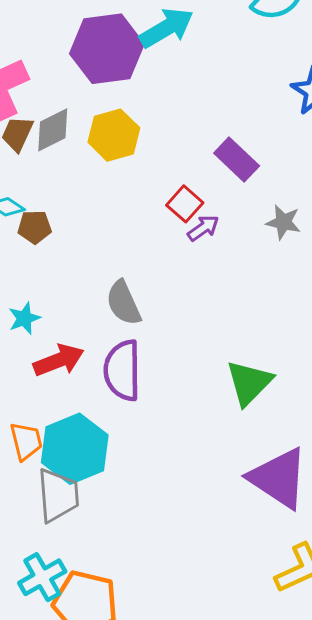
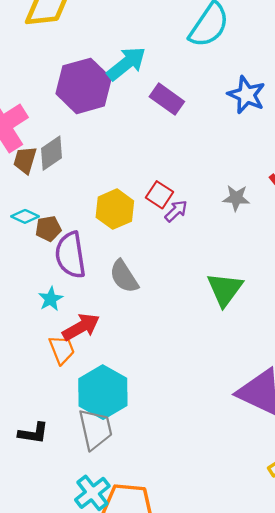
yellow hexagon: (114, 135) -> (115, 209), moved
purple rectangle: (237, 159) -> (167, 99), moved
purple semicircle: (122, 370) -> (70, 255), moved
green triangle: (249, 383) -> (225, 289), moved
orange trapezoid: (26, 441) -> (62, 350), moved

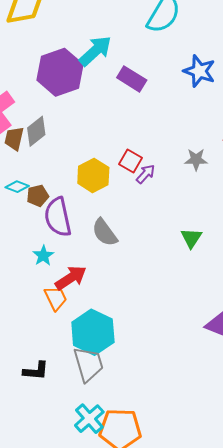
green triangle: (225, 289) -> (191, 238), size x0.7

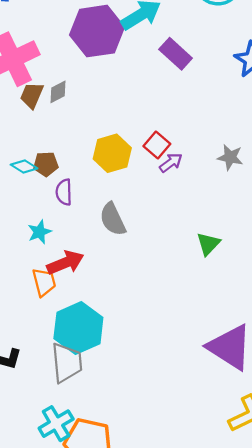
gray diamond: (36, 131) -> (58, 92), size x0.7
cyan diamond: (17, 187) -> (24, 167), moved
purple semicircle: (58, 217) -> (64, 192), size x0.6

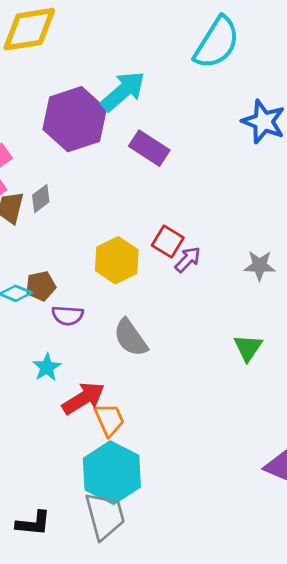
purple rectangle: (176, 54) -> (149, 148), moved
gray star: (230, 157) -> (260, 266), moved
purple semicircle: (64, 192) -> (68, 315), turned -75
orange trapezoid: (44, 282) -> (109, 420), moved

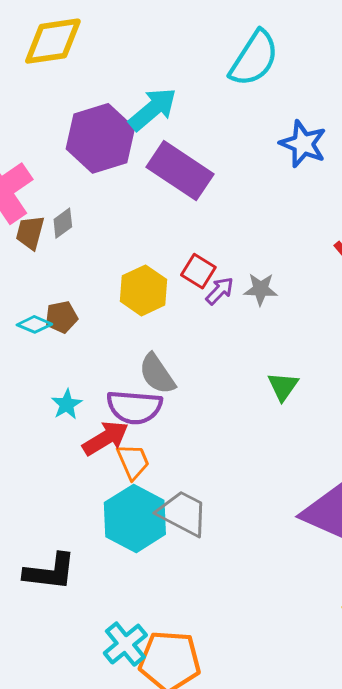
purple rectangle: (149, 148) -> (180, 171), size x1.5
gray star: (260, 266) -> (261, 289), moved
purple semicircle: (68, 315) -> (134, 407), moved, size x1.6
gray trapezoid: (105, 516) -> (183, 513), moved, turned -48
black L-shape: (33, 523) -> (50, 572), size x1.4

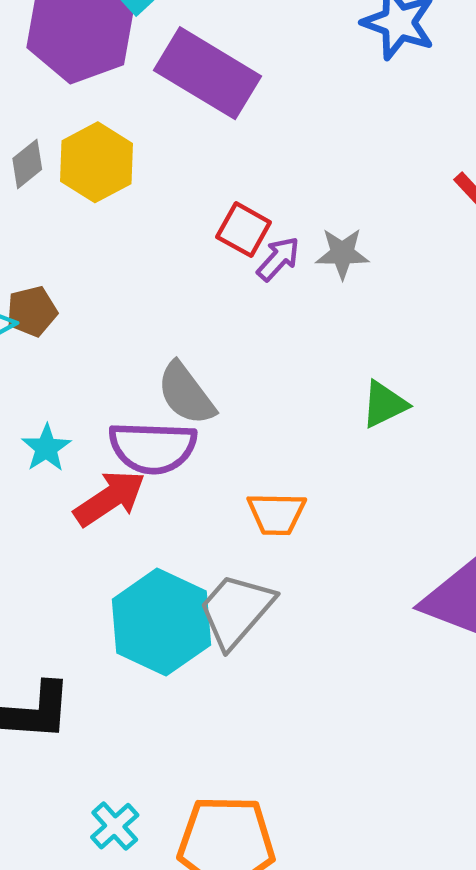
yellow hexagon: (143, 290) -> (96, 162), moved
green triangle: (283, 386) -> (384, 404), turned 32
orange trapezoid: (133, 462) -> (276, 514), moved, turned 117
gray trapezoid: (183, 513) -> (236, 610), turned -74
cyan cross: (125, 644) -> (115, 826), moved, size x0.7

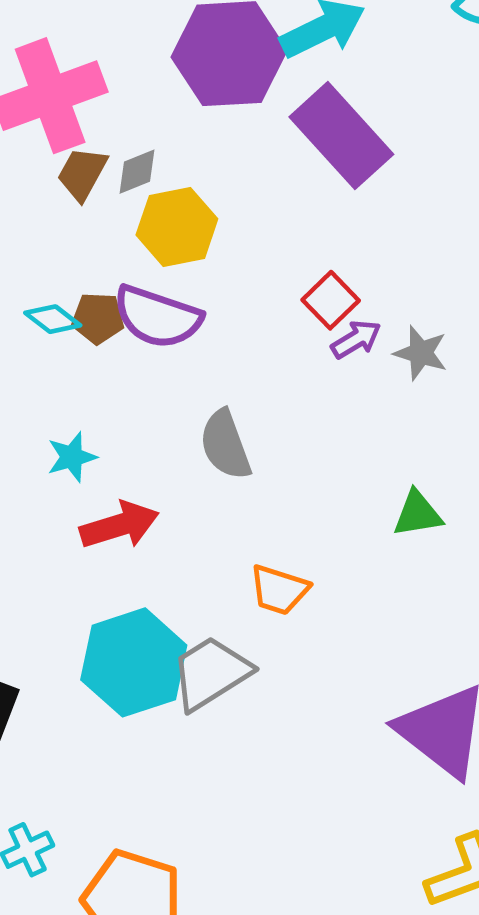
yellow hexagon: (96, 162) -> (177, 227), moved
purple semicircle: (153, 448) -> (157, 317), moved

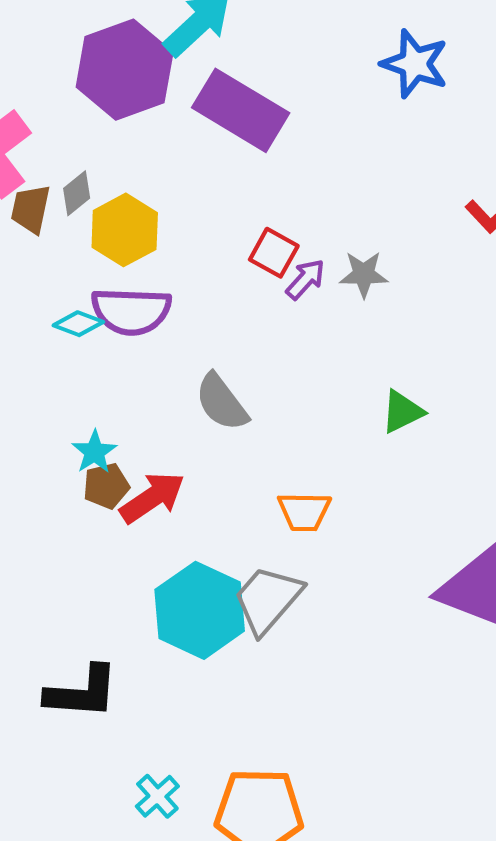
brown pentagon: (98, 318) -> (106, 486), moved
cyan diamond: (53, 319) -> (78, 324), moved

